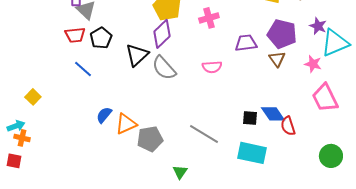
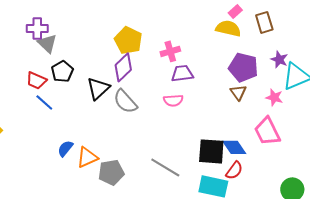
red trapezoid: (75, 35) -> (36, 80), moved, turned 30
purple trapezoid: (246, 43) -> (182, 73), moved
pink trapezoid: (325, 98) -> (267, 131), moved
black square: (250, 118) -> (211, 151), size x1.8
red semicircle: (288, 126) -> (234, 170), moved, turned -126

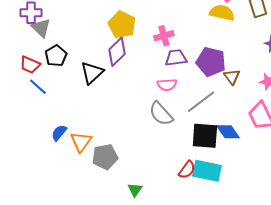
purple pentagon: (243, 67) -> (211, 62), moved
gray semicircle: (125, 101) -> (161, 114), moved
orange triangle: (87, 157) -> (81, 142), turned -30
gray line: (165, 167) -> (201, 102), moved, turned -68
red semicircle: (234, 170) -> (187, 170), moved

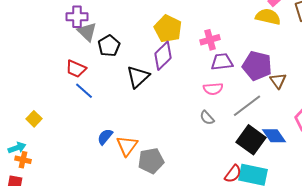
black pentagon: (56, 56) -> (109, 46), moved
gray semicircle: (161, 114) -> (207, 118), size x0.6
black square: (205, 136) -> (251, 140), turned 32

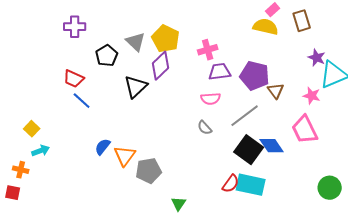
gray triangle: (87, 32) -> (136, 42), moved
cyan arrow: (17, 148) -> (41, 151), moved

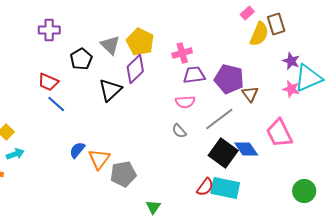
yellow semicircle: (266, 27) -> (259, 34), moved, turned 100
pink star: (312, 96) -> (291, 89), moved

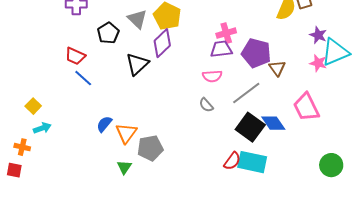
pink cross: (182, 53) -> (226, 33), moved
green triangle: (153, 207) -> (124, 167), moved

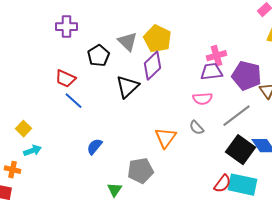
orange triangle: (126, 133) -> (166, 138), moved

